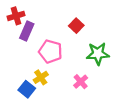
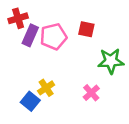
red square: (76, 26) -> (86, 29), turned -32
pink pentagon: (50, 51) -> (53, 37), moved, turned -30

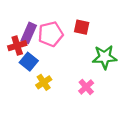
red cross: (18, 18) -> (17, 46), moved
blue square: (30, 101) -> (29, 62), moved

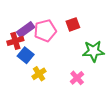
red square: (82, 27) -> (73, 24), turned -32
purple rectangle: (29, 33) -> (26, 30), turned 30

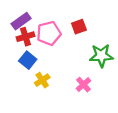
purple rectangle: (26, 30) -> (21, 21), moved
red cross: (15, 41) -> (25, 37), moved

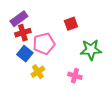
pink pentagon: (49, 33) -> (44, 44), moved
pink cross: (83, 85) -> (75, 76), turned -32

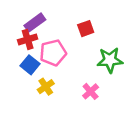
purple rectangle: (19, 19) -> (35, 23), moved
pink cross: (75, 76) -> (91, 91), turned 32

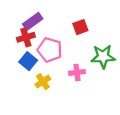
pink pentagon: (53, 53) -> (50, 50), turned 30
pink cross: (91, 91) -> (77, 72), moved, turned 35

